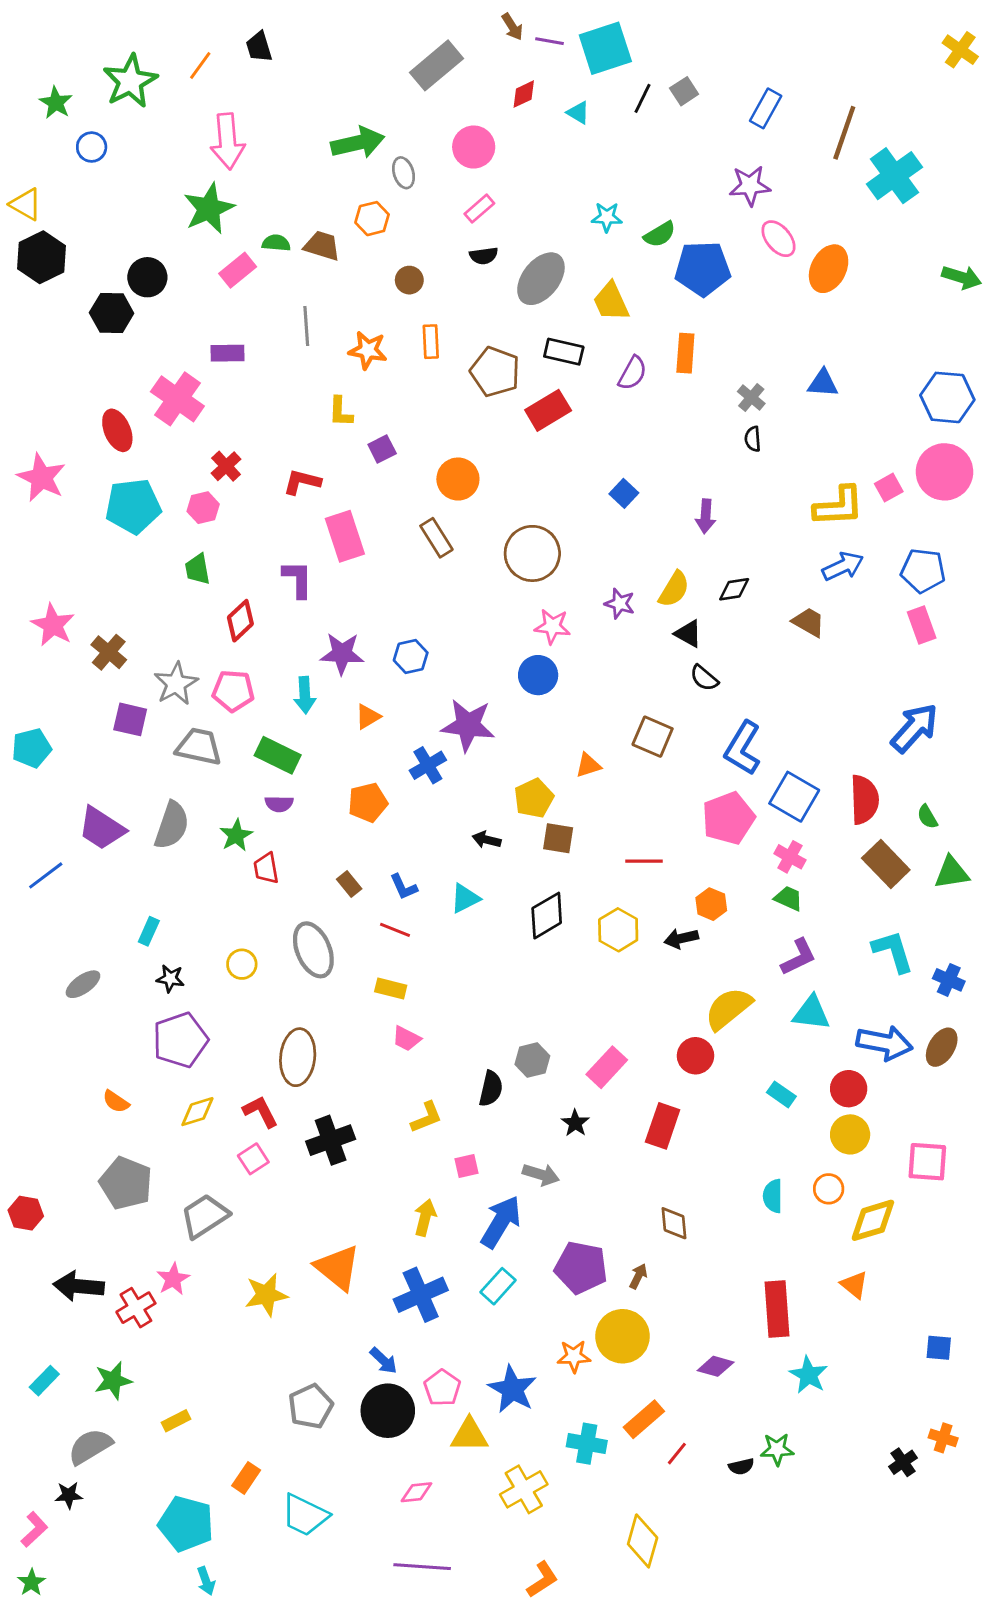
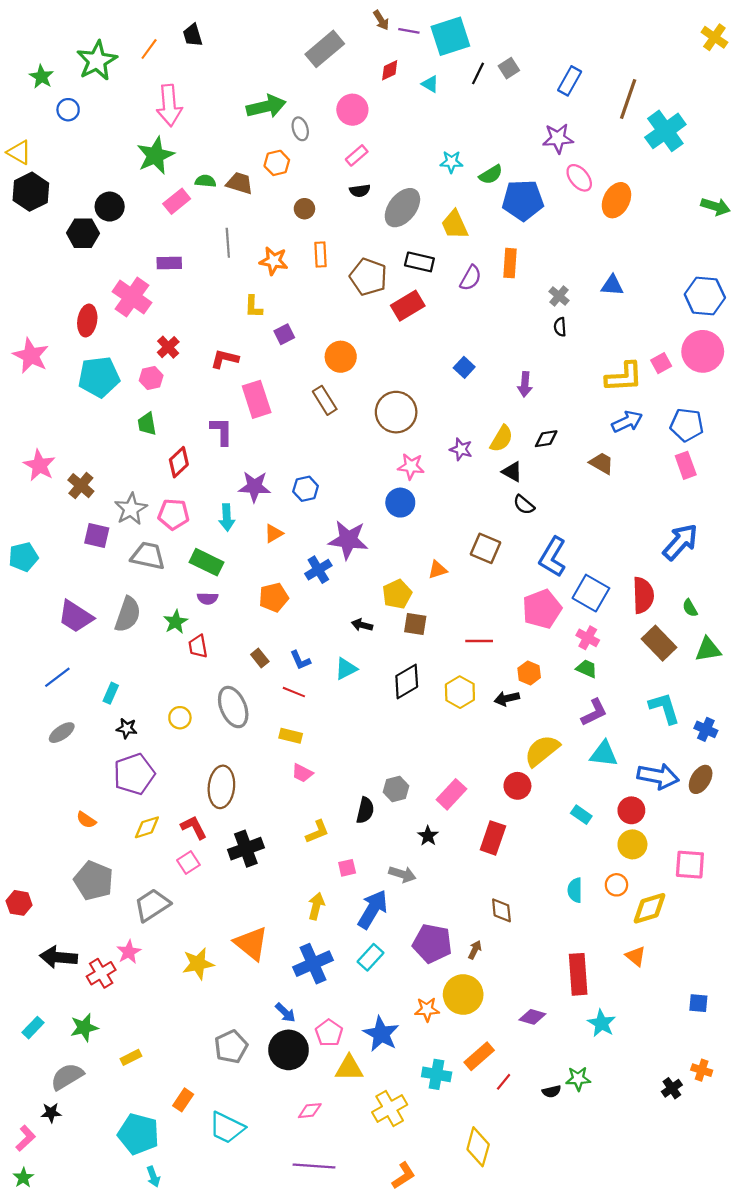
red ellipse: (117, 430) -> (87, 321), turned 32
blue line: (46, 875) -> (57, 677), moved

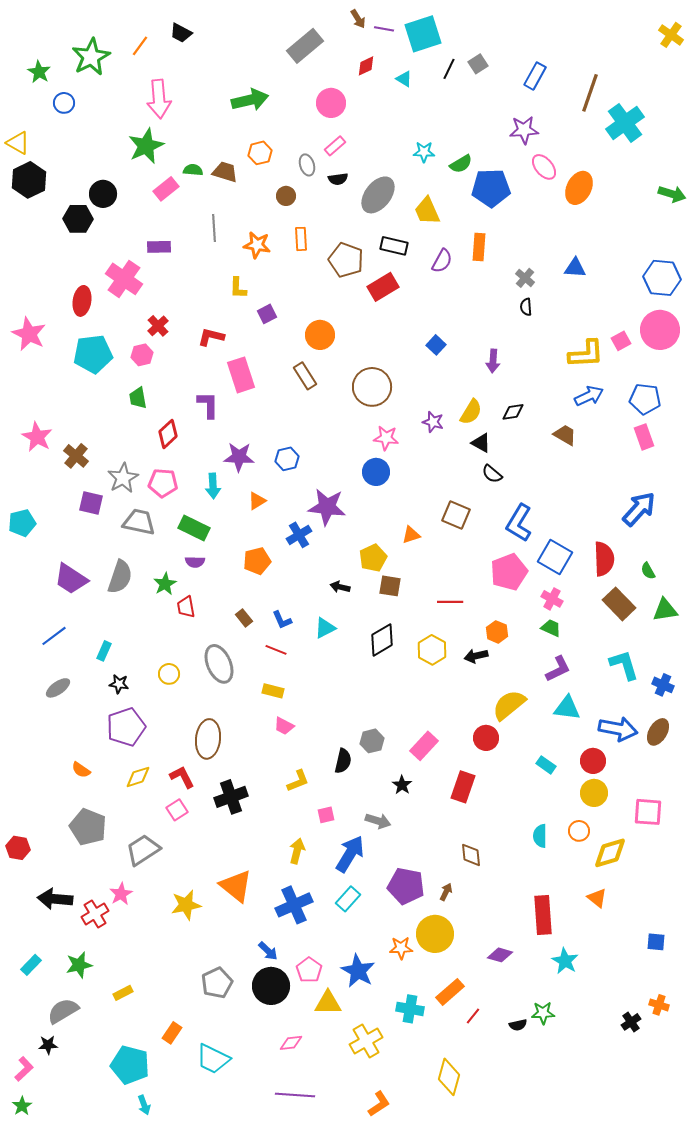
black trapezoid: (193, 35) -> (181, 33), turned -45
gray ellipse: (300, 129) -> (307, 165), moved

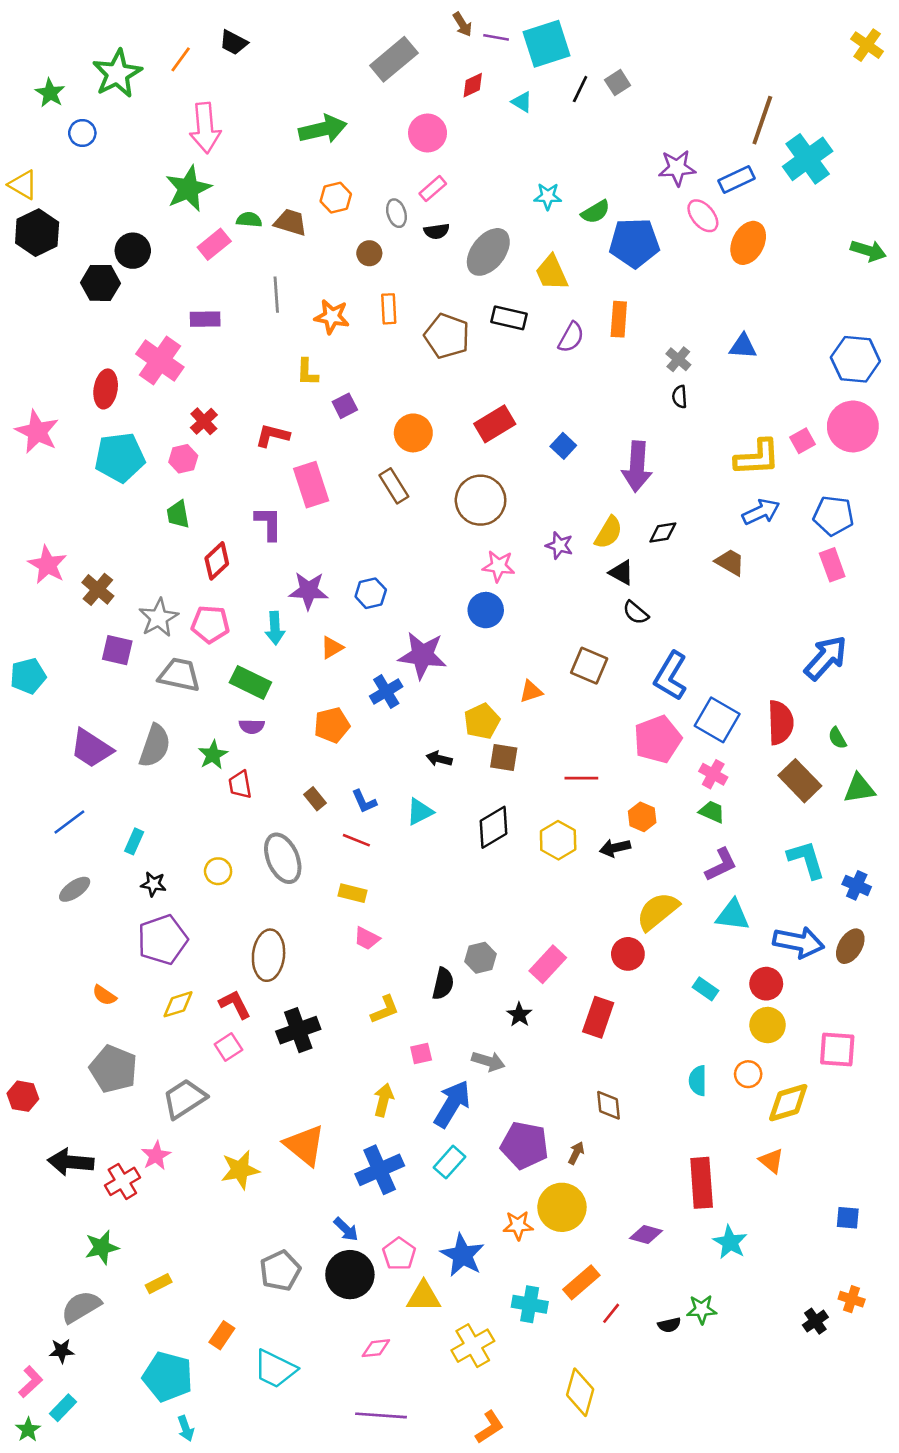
blue rectangle: (535, 76) -> (737, 180), moved, turned 36
red rectangle: (383, 287) -> (495, 424), moved
purple arrow: (493, 361) -> (637, 467), size x1.6
cyan rectangle: (31, 965) -> (63, 1408), moved

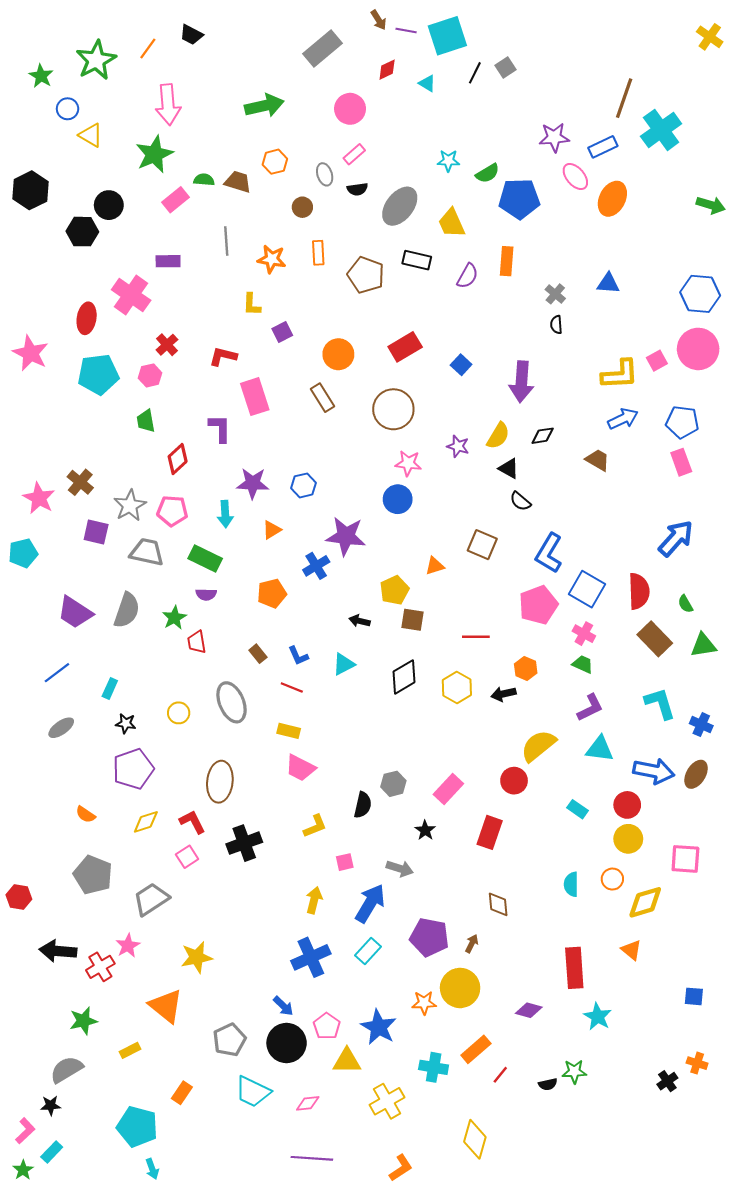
yellow triangle: (23, 185) -> (91, 135), moved
pink star: (47, 565) -> (39, 498), moved
pink trapezoid: (367, 938) -> (300, 768), size x1.4
orange triangle: (305, 1145) -> (166, 1006), moved
cyan trapezoid: (275, 1369) -> (253, 1092), moved

